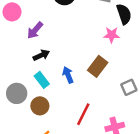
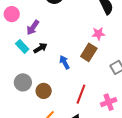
pink star: (112, 35) -> (98, 34), moved
cyan rectangle: (42, 80) -> (22, 46), moved

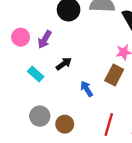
purple arrow: (33, 28) -> (45, 39), moved
black arrow: (40, 48) -> (64, 64), moved

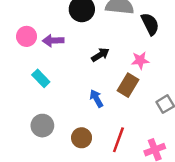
purple arrow: (45, 39) -> (53, 41), turned 54
black arrow: (64, 64) -> (100, 55), moved
brown circle: (65, 124) -> (82, 138), moved

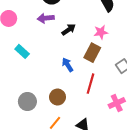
purple arrow: (53, 41) -> (46, 18), moved
gray circle: (42, 126) -> (27, 102), moved
red line: (118, 140) -> (90, 84), moved

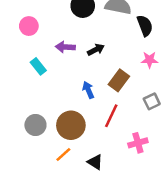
purple arrow: (46, 18) -> (65, 47), moved
pink star: (101, 32) -> (150, 60), moved
brown circle: (57, 97) -> (71, 125), size x1.5

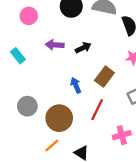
pink circle: (29, 26) -> (29, 16), moved
cyan rectangle: (38, 66) -> (18, 56), moved
gray circle: (35, 125) -> (27, 106), moved

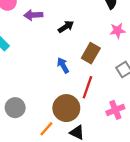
purple arrow: (55, 45) -> (33, 15), moved
gray circle: (27, 106) -> (15, 108), moved
brown circle: (59, 118) -> (66, 108), moved

